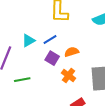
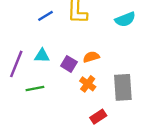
blue line: (50, 40) -> (46, 16), moved
cyan triangle: (28, 41) -> (42, 56), moved, turned 32

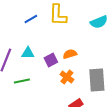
purple square: (69, 64) -> (51, 60), turned 32

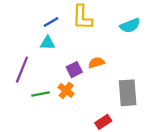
cyan triangle: (28, 53) -> (47, 43), moved
orange cross: (67, 77) -> (66, 91), moved

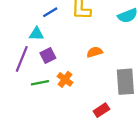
cyan triangle: (47, 43) -> (37, 34), moved
purple square: (74, 70) -> (48, 55), moved

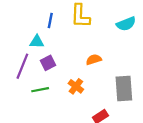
blue line: (50, 12) -> (50, 20), turned -48
orange cross: (65, 79) -> (76, 86), moved

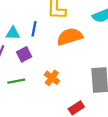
blue line: (50, 20) -> (34, 29), moved
orange semicircle: (94, 60) -> (70, 37), moved, size x1.6

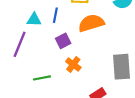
purple square: (24, 54) -> (63, 41), moved
green line: (16, 81) -> (42, 78), moved

